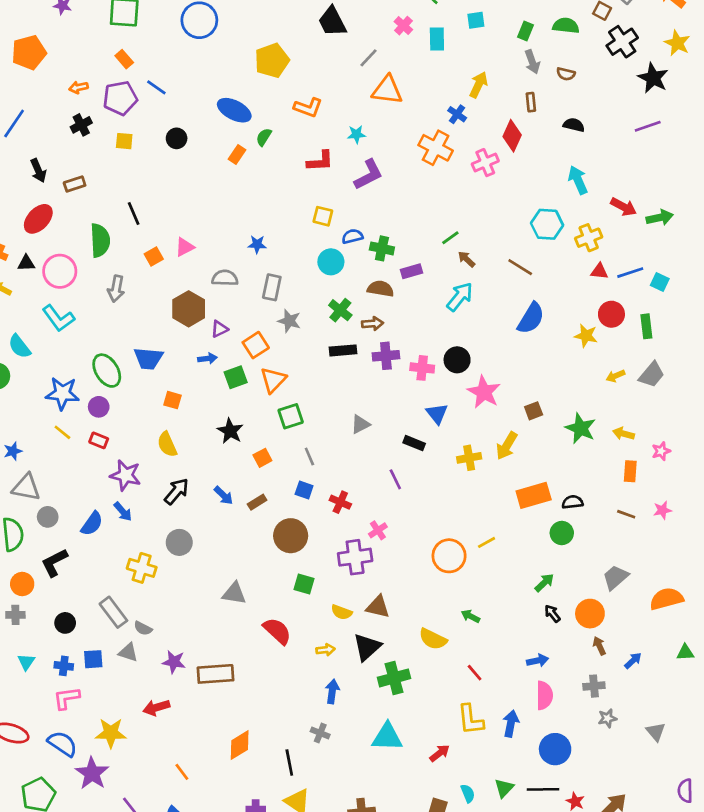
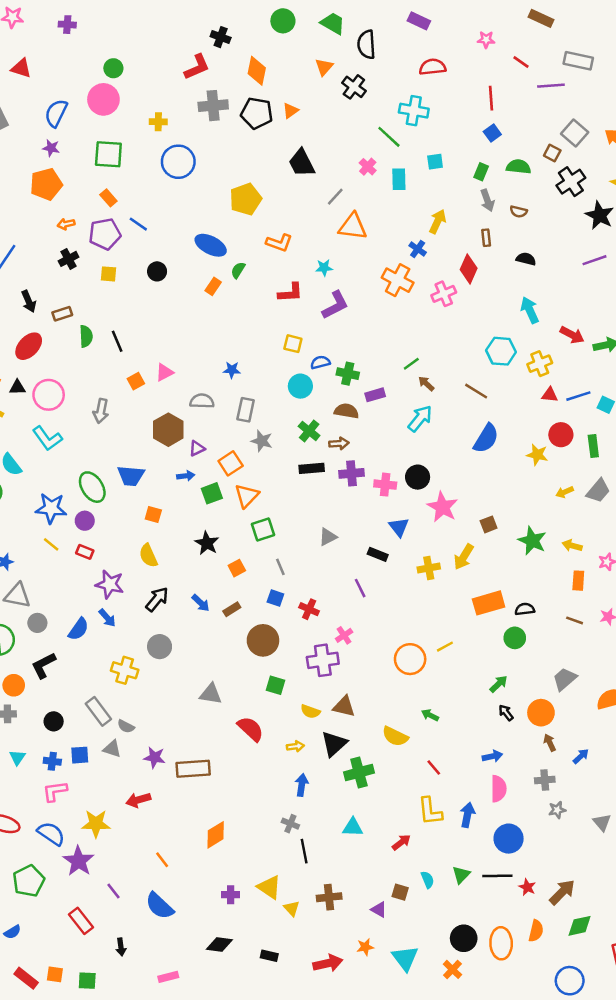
orange pentagon: (29, 52) -> (46, 184), moved
green semicircle: (100, 240) -> (86, 336), moved, size x0.7
cyan triangle: (387, 737) -> (353, 827), size x0.7
black line: (289, 763) -> (304, 851), moved

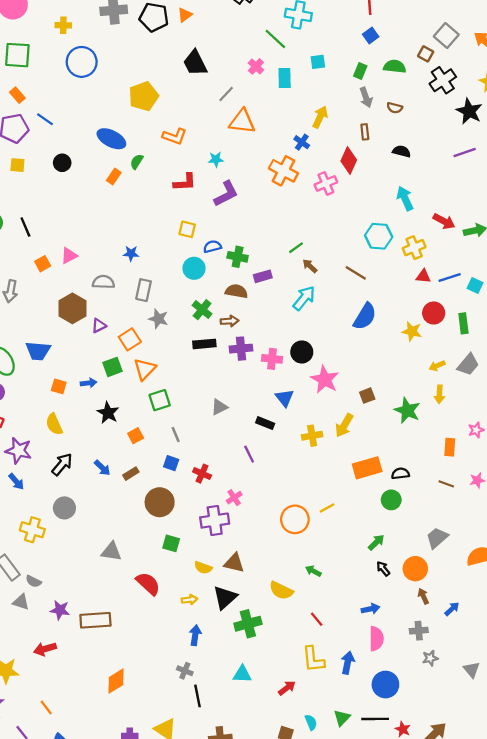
blue arrow: (186, 476) -> (89, 383), moved
yellow arrow: (572, 546) -> (439, 394), moved, turned -102
orange line: (162, 860) -> (46, 707), moved

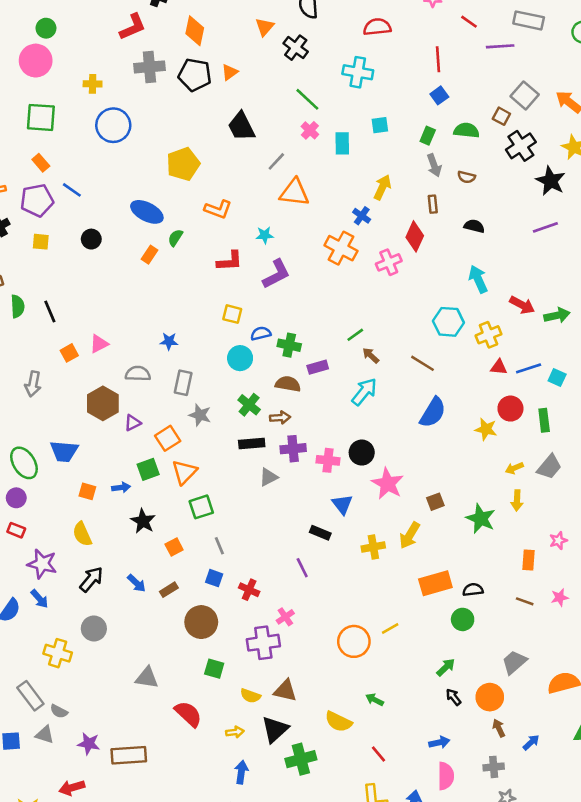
green line: (275, 39) -> (307, 99), moved
gray triangle: (219, 407) -> (269, 477), moved

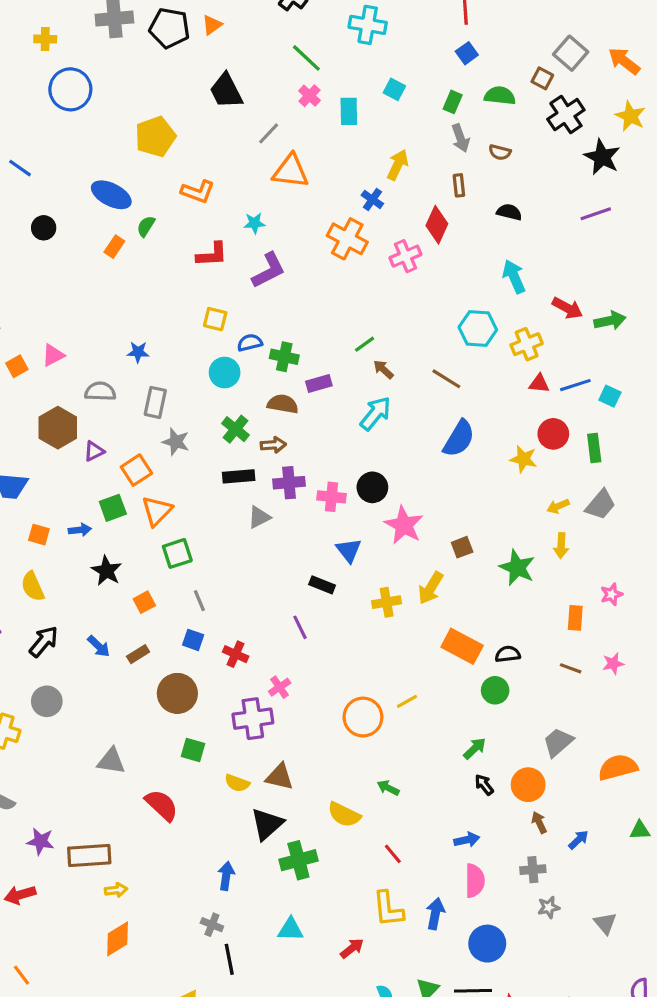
cyan square: (380, 125) -> (394, 89), turned 36
orange rectangle: (435, 583) -> (462, 646), turned 44
yellow arrow: (235, 732) -> (116, 890), moved

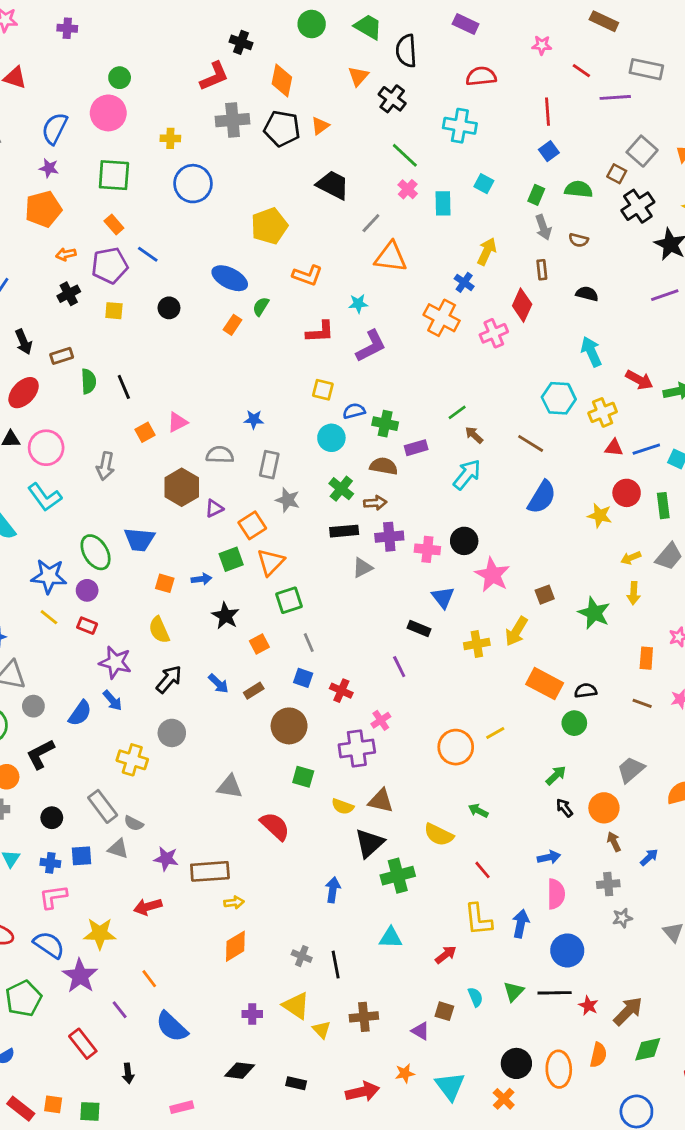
black trapezoid: (226, 91) -> (333, 185), turned 144
gray cross: (212, 925) -> (302, 956), moved

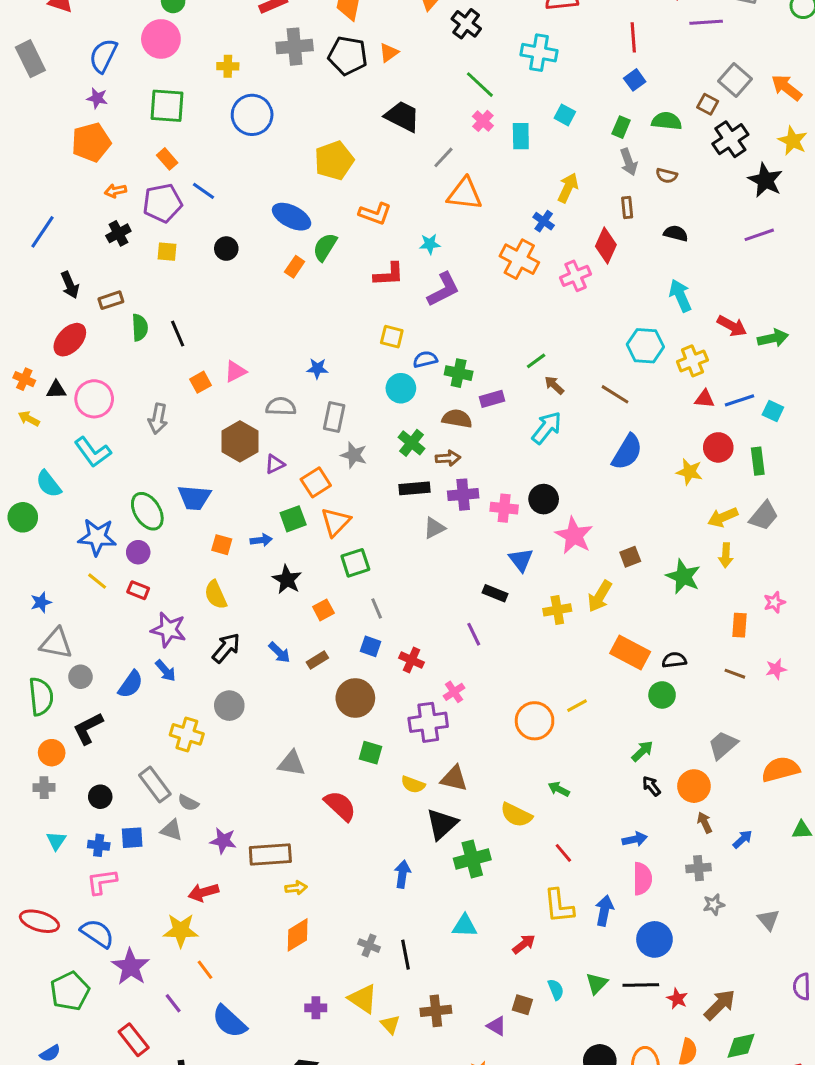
green semicircle: (261, 306) -> (325, 247), size x1.4
yellow arrow: (631, 558) -> (723, 517), size x1.4
yellow star: (100, 934) -> (181, 930), moved

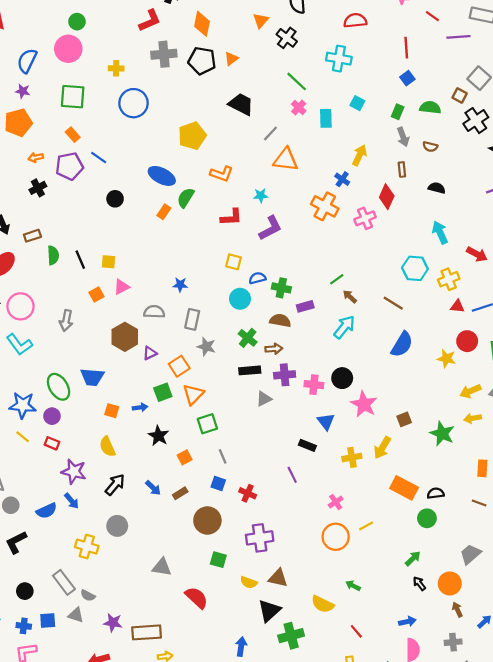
yellow square: (167, 252) -> (109, 262), moved
yellow arrow: (726, 555) -> (473, 418), turned 77
blue semicircle: (131, 684) -> (47, 511), turned 30
pink cross: (454, 692) -> (336, 502), moved

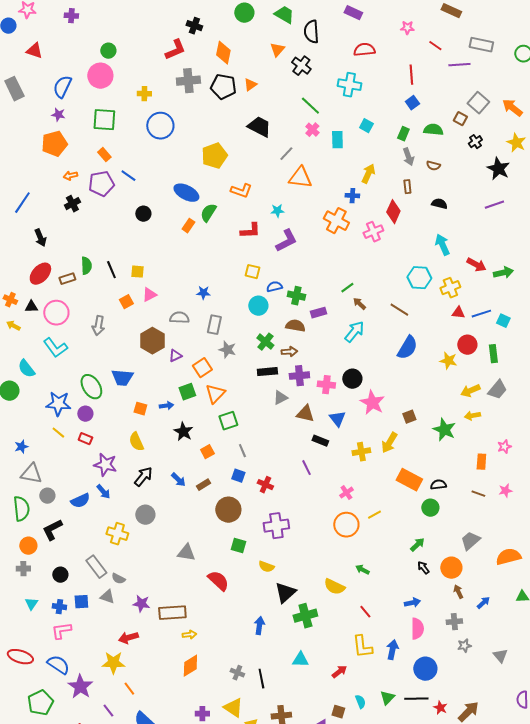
black cross: (476, 121) -> (475, 142), size x0.6
blue cross: (342, 179) -> (352, 196), turned -32
brown rectangle: (32, 236) -> (67, 279), moved
brown triangle: (278, 578) -> (305, 414), moved

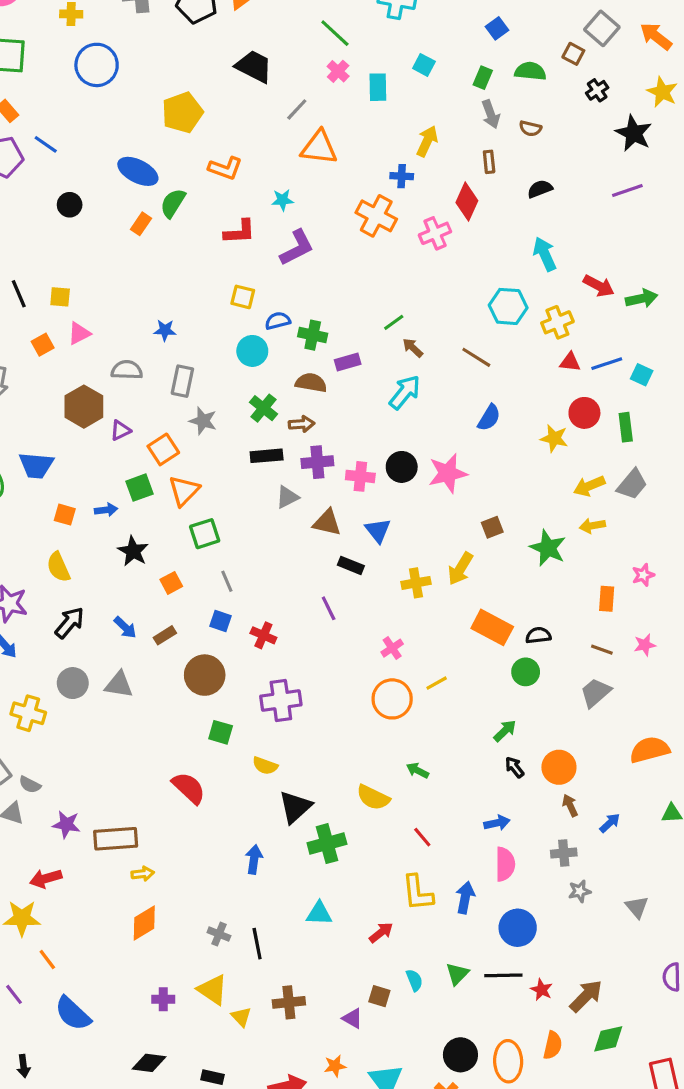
black semicircle: (439, 204) -> (540, 189), turned -35
blue semicircle: (407, 348) -> (489, 418), size x0.7
pink star: (372, 403) -> (448, 473), moved, turned 30
gray trapezoid: (470, 541) -> (596, 693), moved
gray triangle: (186, 553) -> (119, 685), moved

